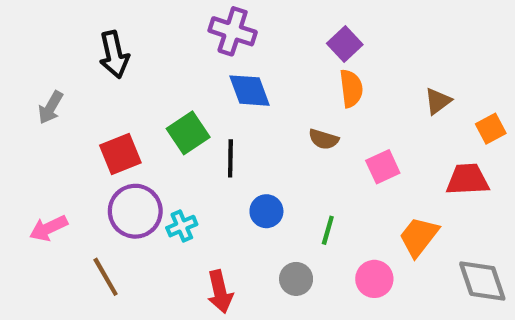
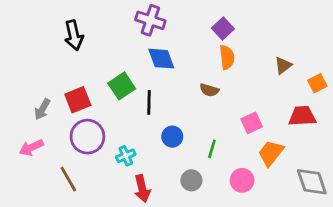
gray arrow: (51, 107) -> (42, 109), moved
pink square: (383, 167) -> (252, 123), moved
cyan cross: (182, 226) -> (126, 156), moved

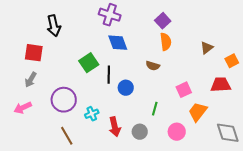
red square: (78, 100) -> (34, 53), moved, turned 30
blue circle: (172, 137) -> (126, 88), moved
brown line: (68, 179) -> (67, 136), moved
red arrow: (142, 189) -> (115, 127), moved

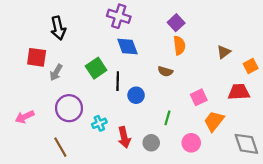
gray arrow: (31, 80) -> (56, 72), moved
brown line: (67, 136) -> (60, 147), moved

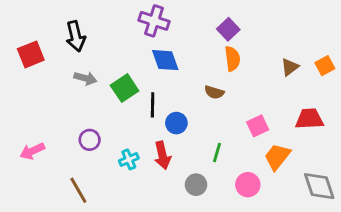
red square: (37, 57) -> (31, 54), moved, turned -30
orange square: (251, 66) -> (325, 66), moved
gray arrow: (56, 72) -> (85, 78), moved, turned -105
purple circle: (69, 108) -> (90, 140), size x0.6
red arrow: (124, 137) -> (162, 155), moved

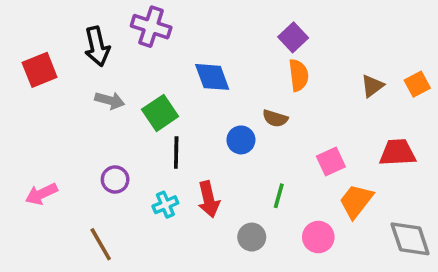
purple cross: (154, 21) -> (151, 27), moved
black line: (153, 105) -> (176, 153), moved
blue circle: (176, 123) -> (241, 140), moved

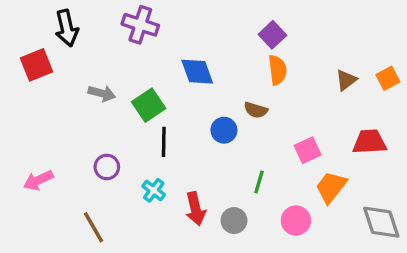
black arrow: (97, 46) -> (67, 28), moved
red arrow: (209, 199) -> (196, 209), moved
cyan cross: (165, 205) -> (154, 190), turned -30

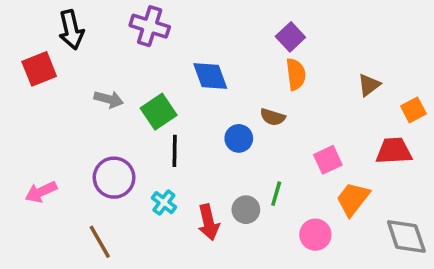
orange square: (388, 78) -> (413, 110), moved
purple circle: (107, 167) -> (114, 178), size x1.5
gray circle: (234, 221) -> (246, 210), moved

